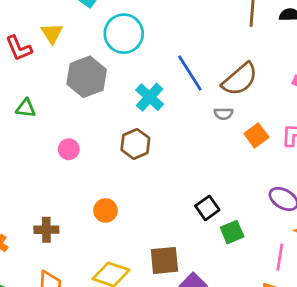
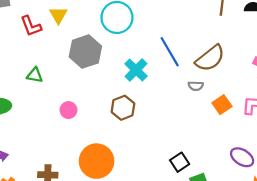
orange circle: (105, 210) -> (97, 161), size x1.8

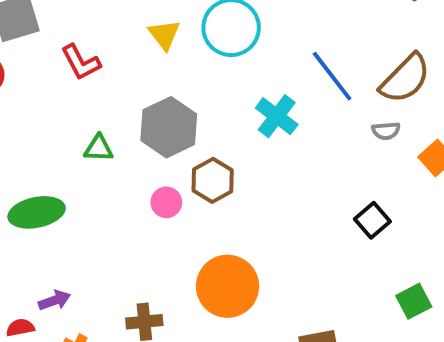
yellow triangle: (58, 15) -> (164, 35), moved
gray hexagon: (85, 52) -> (169, 127), moved
brown hexagon: (123, 108) -> (213, 180), moved
black square: (180, 162) -> (372, 220), moved

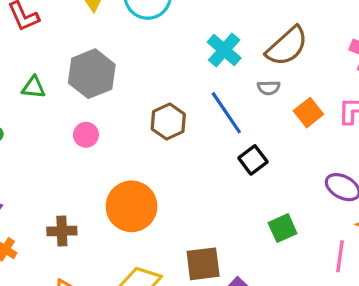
blue line: (332, 76) -> (226, 113), moved
cyan cross: (277, 116) -> (224, 50), moved
brown hexagon: (213, 180) -> (168, 122), moved

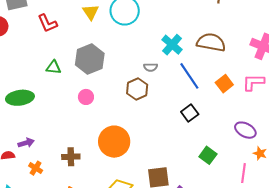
brown semicircle: (287, 46) -> (211, 42), turned -128
gray semicircle: (269, 88) -> (151, 67), moved
blue line: (226, 113) -> (189, 76), moved
green square: (283, 228) -> (208, 155), turned -30

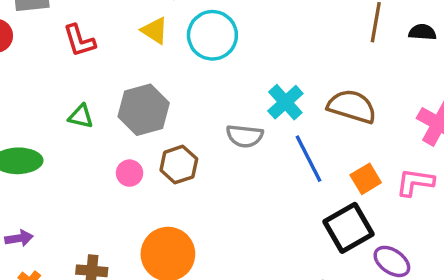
yellow triangle: (91, 12) -> (155, 31), turned -30
gray semicircle: (151, 67) -> (245, 136), size x1.5
brown hexagon: (137, 89) -> (179, 165), moved
black square: (190, 113) -> (349, 228), moved, size x1.6

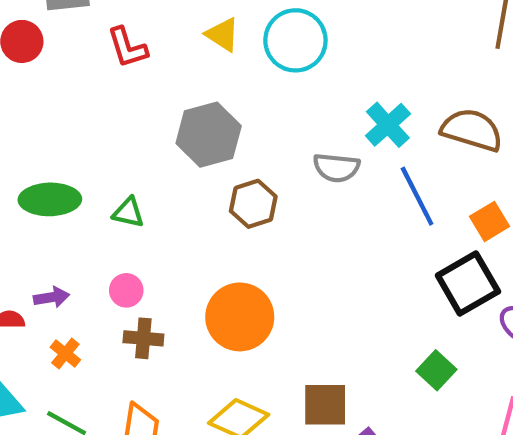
green triangle: (81, 116) -> (128, 213), moved
pink circle: (130, 173) -> (126, 290), moved

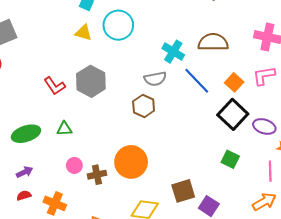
red L-shape: (127, 47) -> (55, 86), moved
brown hexagon: (253, 204) -> (144, 106), moved
purple arrow: (51, 297) -> (25, 172), moved
brown cross: (143, 338) -> (97, 175), moved
orange cross: (65, 354) -> (55, 203), size x1.5

